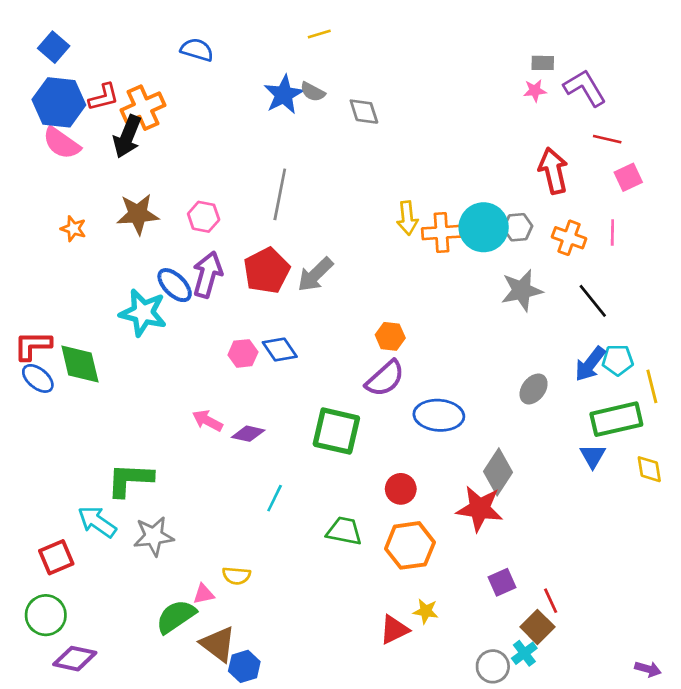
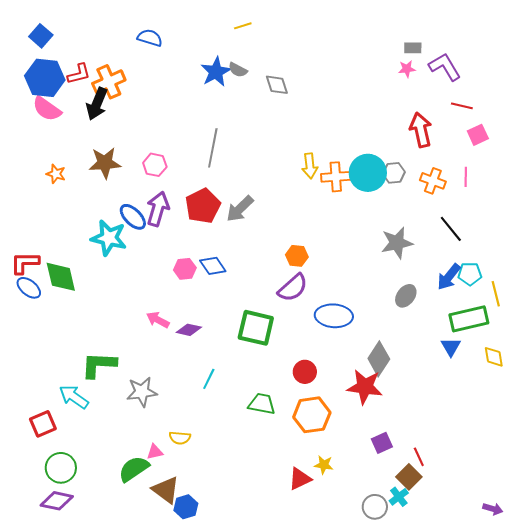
gray star: (522, 290) -> (397, 243), moved
gray star: (154, 536) -> (142, 392), moved
green circle: (46, 615) -> (61, 468), moved

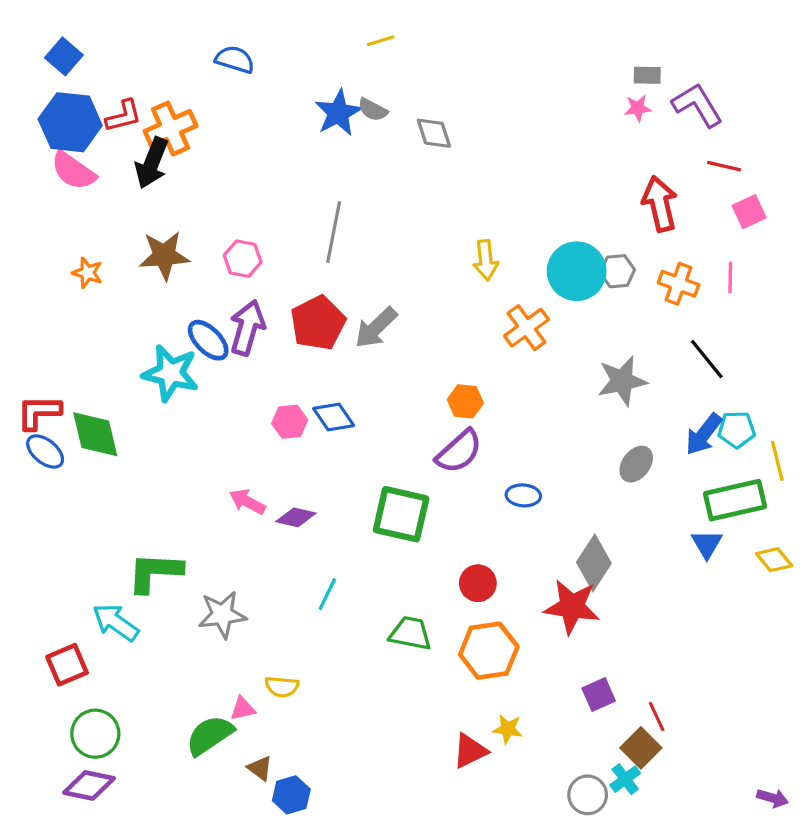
orange cross: (336, 177) -> (526, 328), moved, turned -32
blue ellipse: (334, 316) -> (523, 495), size x0.6
yellow diamond: (494, 357) -> (774, 560), turned -30
brown triangle: (166, 490) -> (260, 768), size x0.6

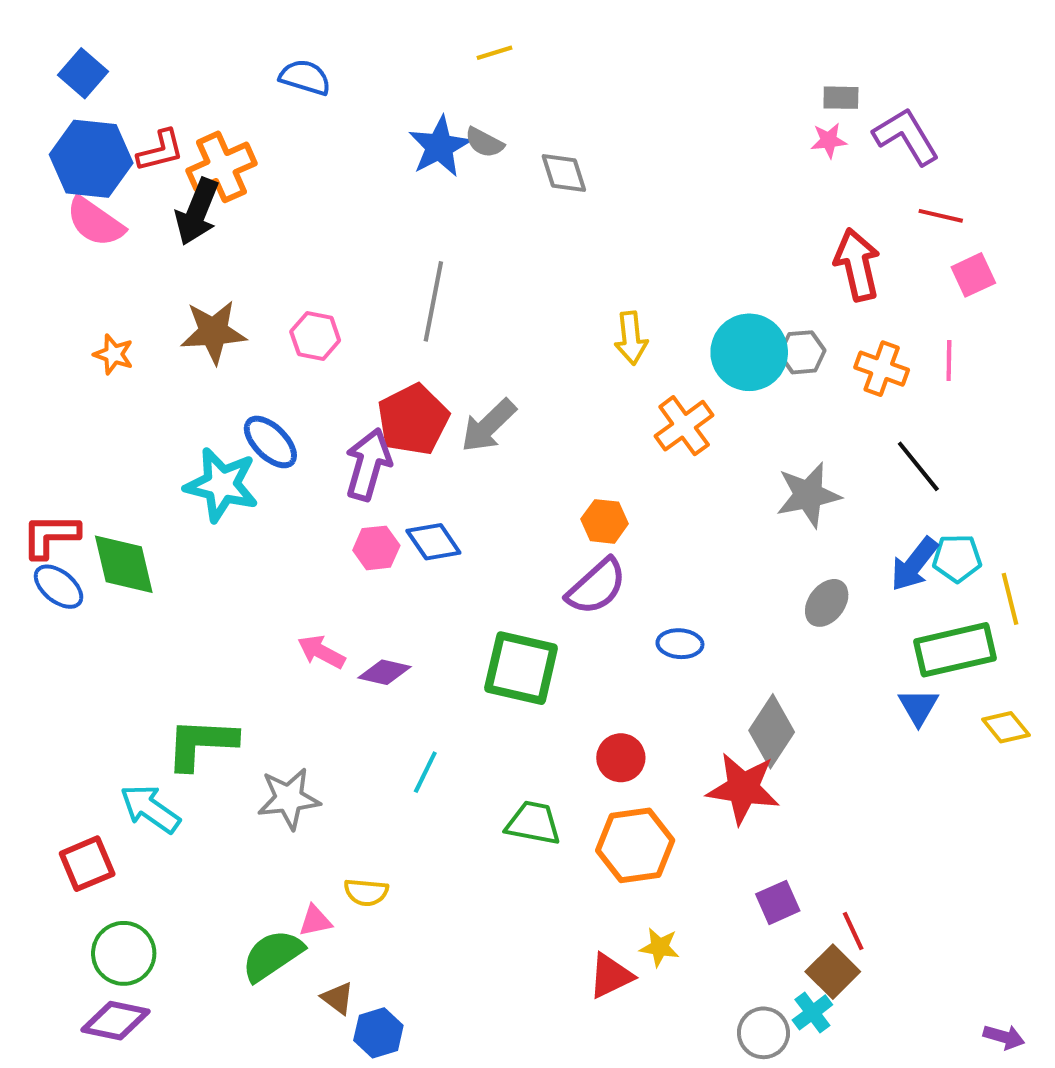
purple arrow: (247, 328) -> (368, 464), moved

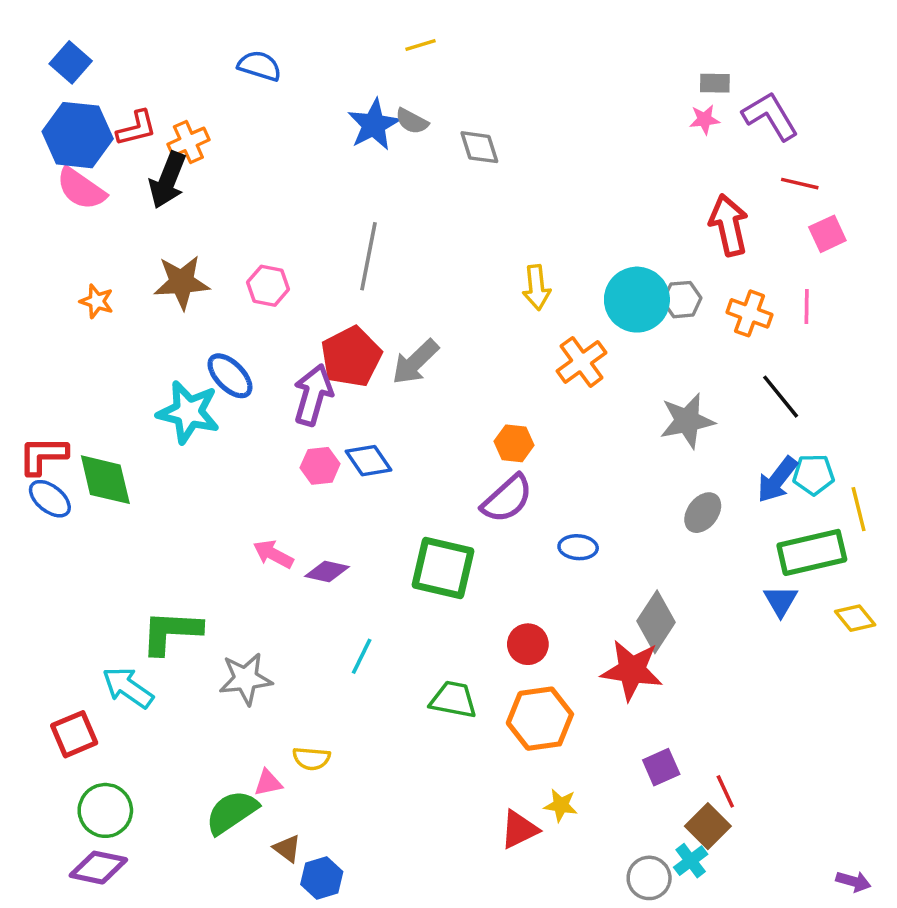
orange cross: (222, 167) -> (188, 142), size x0.7

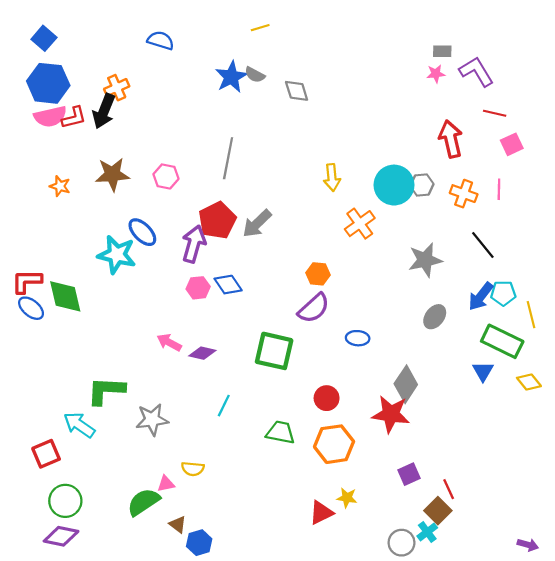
red L-shape: (136, 128) -> (74, 118), moved
pink semicircle: (81, 189) -> (50, 117), turned -48
green rectangle: (812, 552) -> (502, 341), turned 39

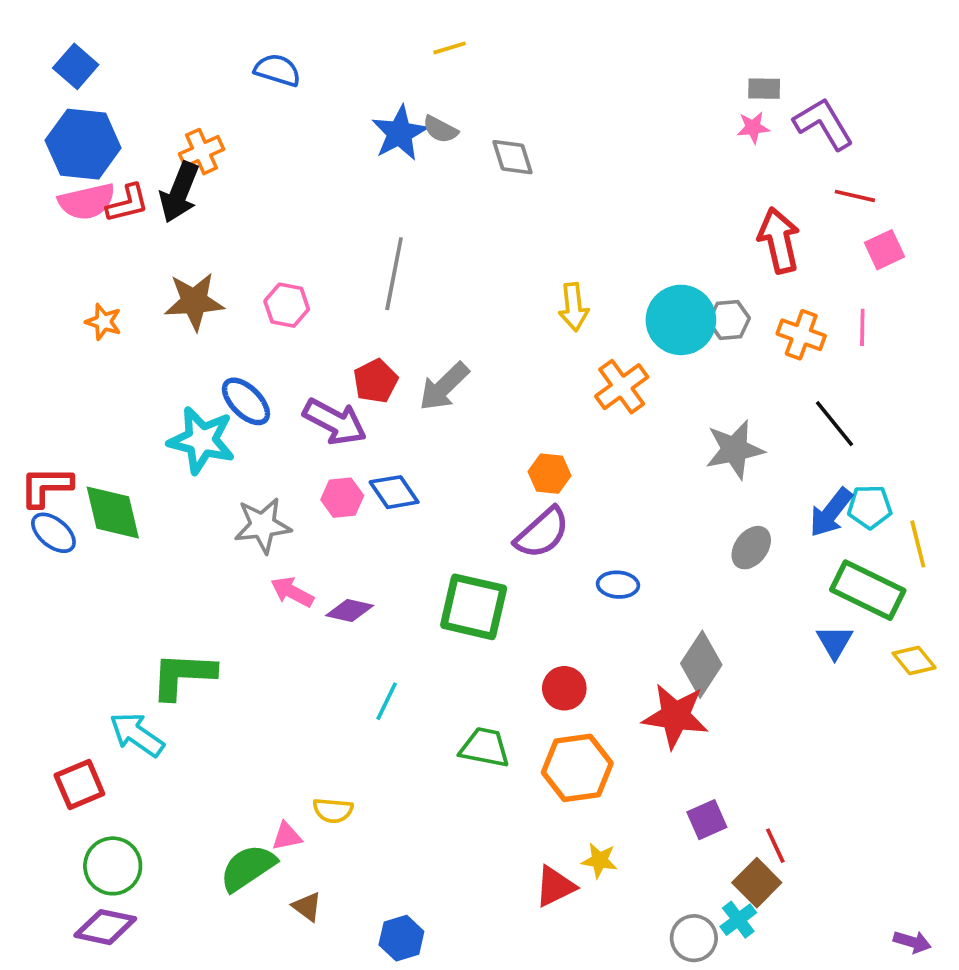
red pentagon: (217, 220) -> (376, 381), size x0.7
purple arrow: (194, 244) -> (335, 422), turned 102
gray star: (152, 420) -> (263, 525), moved
blue hexagon: (199, 543) -> (401, 938), moved

